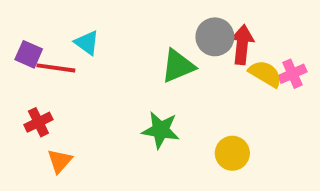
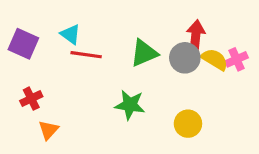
gray circle: (215, 37) -> (185, 58), moved
purple square: (29, 54) -> (23, 44), size x1.4
red line: (56, 68) -> (86, 55), moved

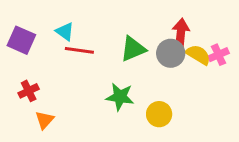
yellow circle: (188, 124) -> (159, 114), moved

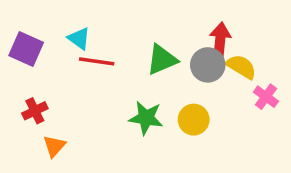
pink cross: (219, 55) -> (266, 97), moved, turned -30
yellow circle: (159, 114) -> (194, 120), moved

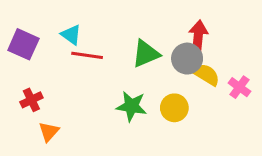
yellow semicircle: (241, 67) -> (206, 74), moved

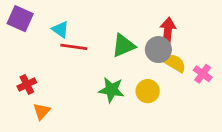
purple square: (23, 44) -> (20, 19), moved

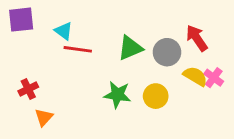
purple square: (20, 19) -> (21, 20), turned -30
red arrow: (168, 31) -> (197, 38), moved, turned -40
yellow semicircle: (174, 63) -> (195, 76), moved

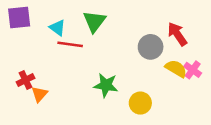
green triangle: (130, 48) -> (94, 21), moved, turned -30
yellow circle: (156, 96) -> (140, 103), moved
orange triangle: (44, 117) -> (40, 94), moved

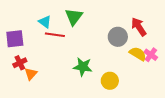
purple square: (19, 18) -> (15, 39), moved

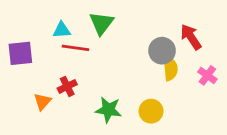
cyan triangle: (45, 22) -> (62, 30), turned -40
yellow semicircle: (138, 54) -> (170, 69), moved, turned 54
red cross: (20, 63) -> (67, 86), moved
green star: (83, 67) -> (108, 110), moved

